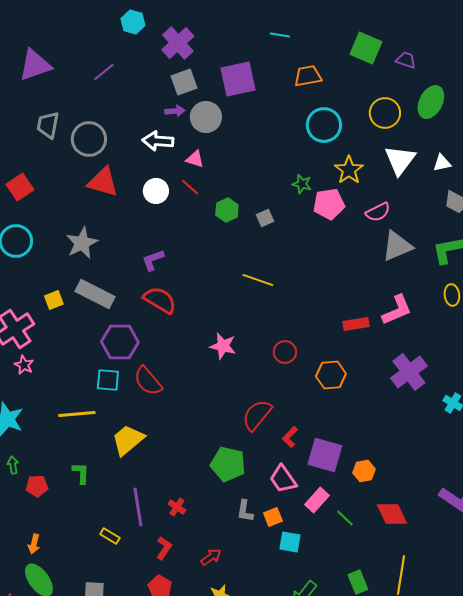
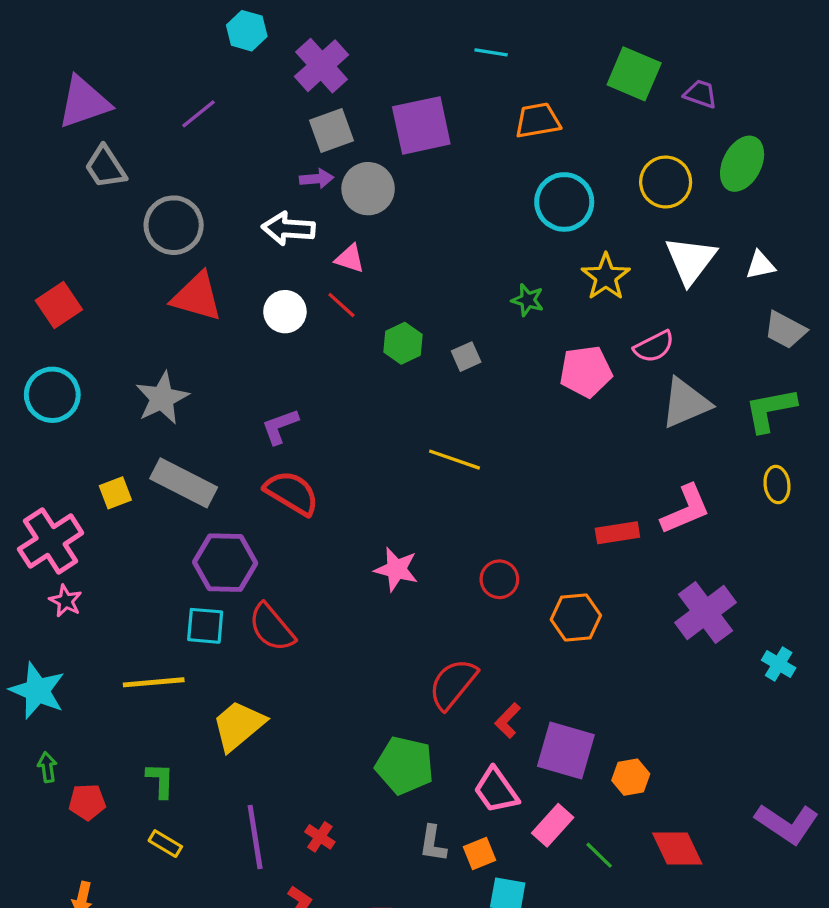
gray trapezoid: (48, 125) -> (105, 167), moved, turned -44
pink pentagon: (329, 204) -> (586, 371), moved
yellow rectangle: (110, 536) -> (165, 844), moved

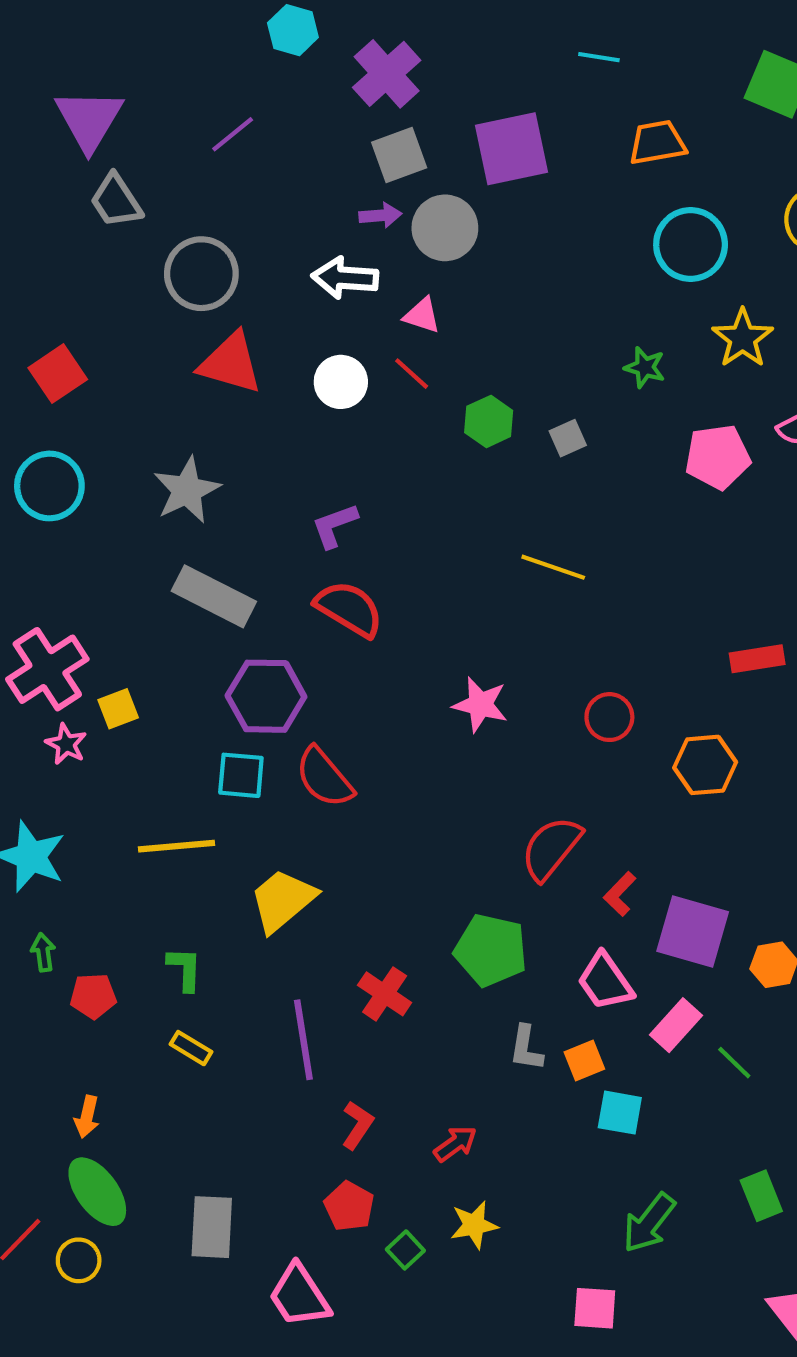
purple triangle: (84, 102) -> (89, 120), turned -40
yellow square: (115, 493) -> (118, 709), moved
red cross: (320, 837) -> (385, 994), moved, size x1.4

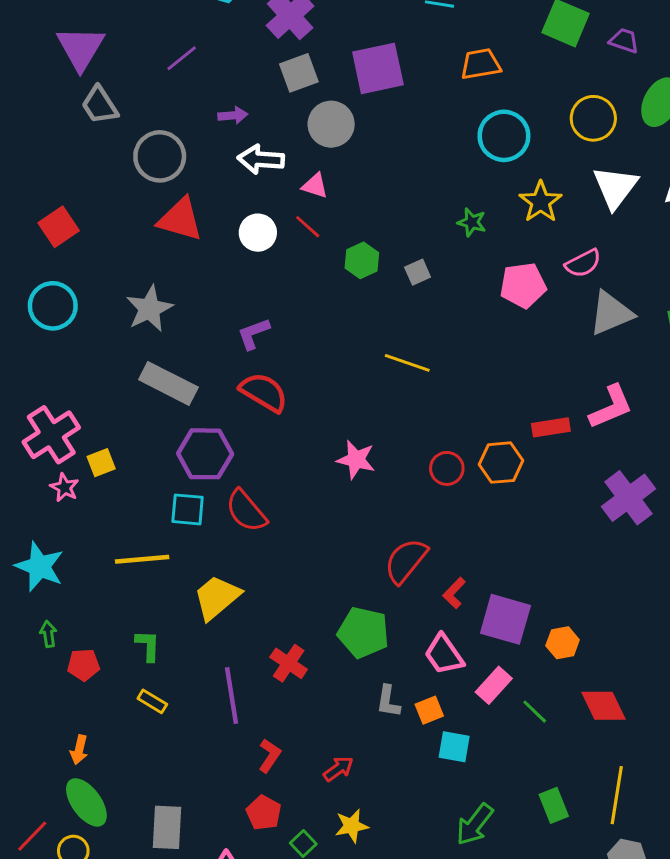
purple arrow: (380, 215) -> (233, 115), moved
orange hexagon: (705, 765) -> (501, 463), moved

